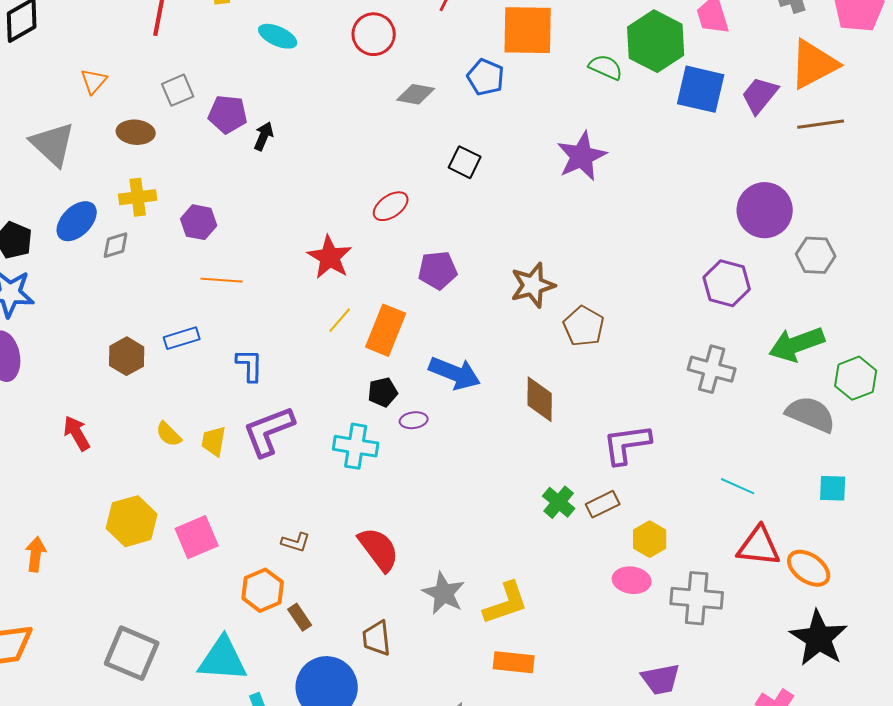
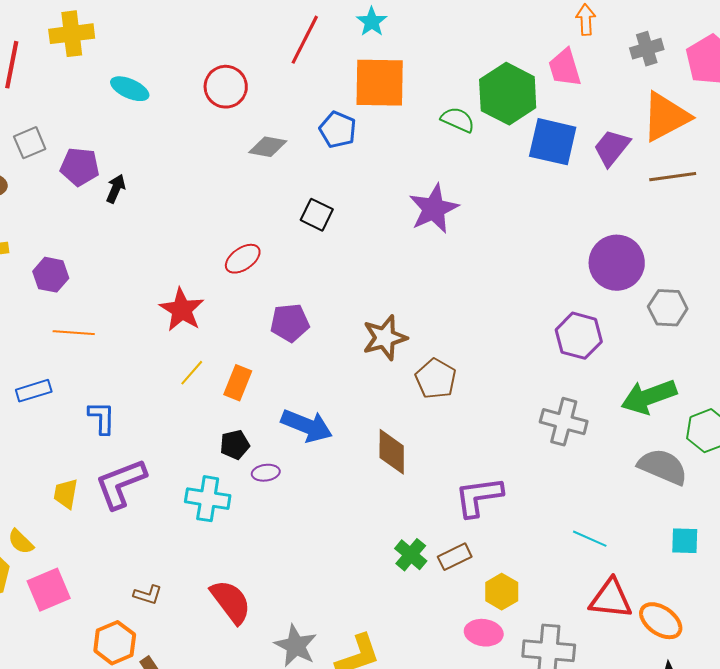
orange rectangle: (386, 330) -> (238, 383), size x0.7
yellow semicircle: (169, 434) -> (21, 542), moved

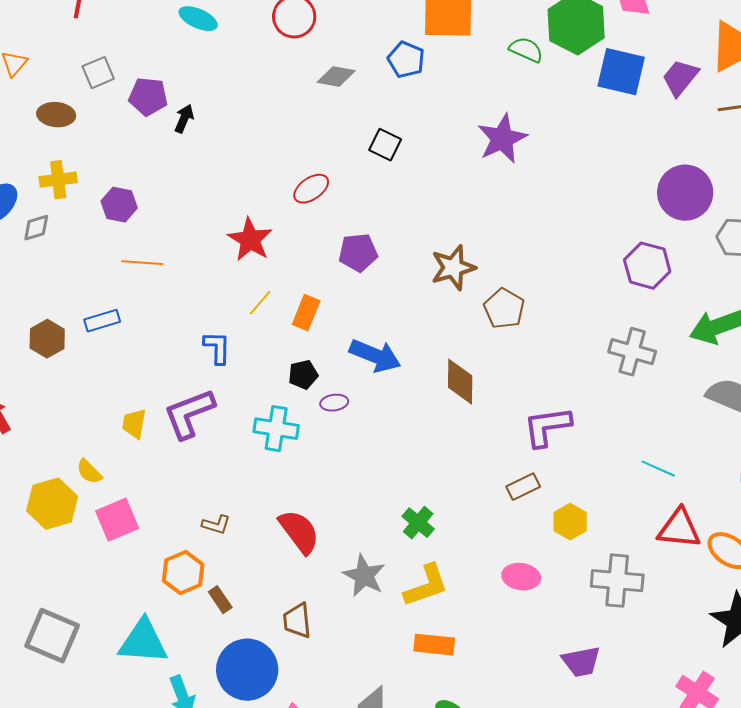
blue L-shape: (102, 418) -> (217, 348), moved
green cross: (411, 555) -> (418, 523), moved
pink ellipse: (484, 633) -> (521, 577), moved

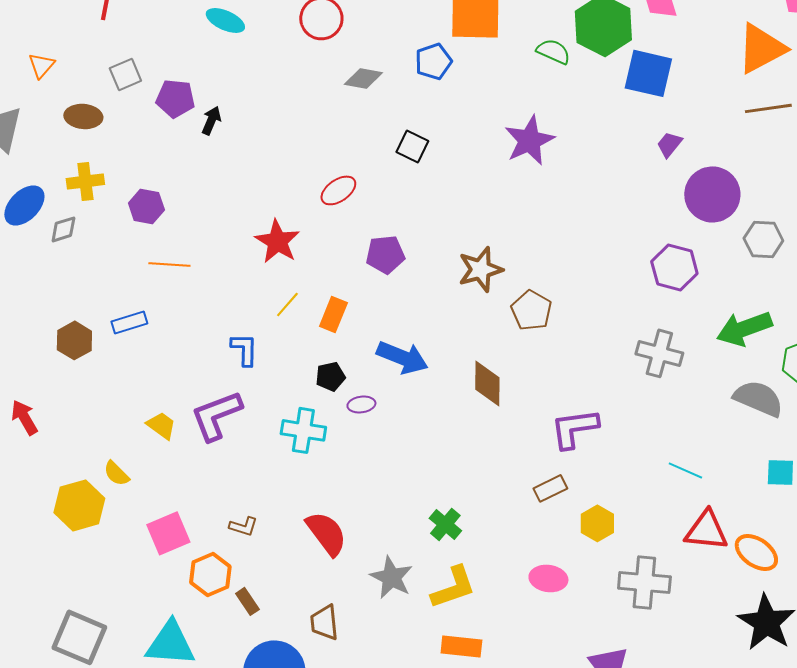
blue pentagon: (406, 60) -> (433, 61), turned 30
purple trapezoid: (680, 78) -> (669, 144), moved, size x0.7
yellow trapezoid: (134, 424) -> (161, 425), turned 116
pink square: (117, 520) -> (168, 533), moved

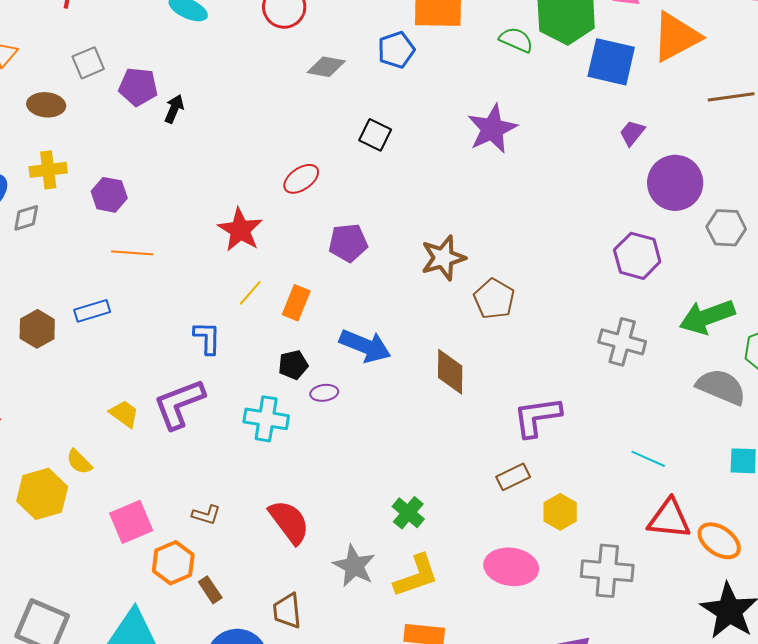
orange triangle: (761, 48) -> (676, 37), moved
pink ellipse: (548, 578) -> (511, 567), size x1.4

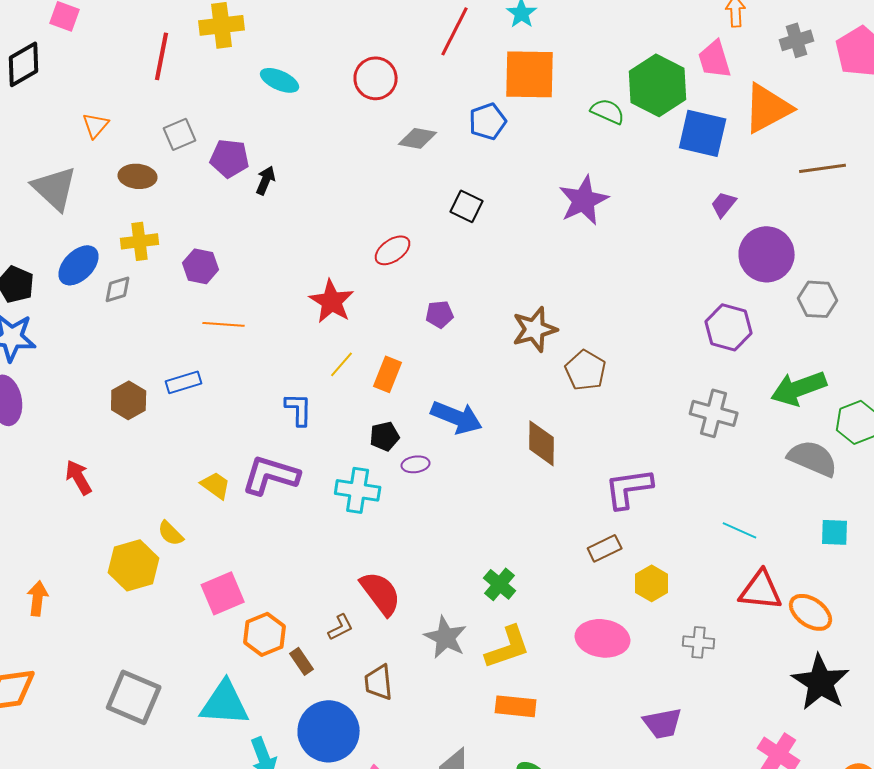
purple pentagon: (348, 243) -> (440, 314), size x0.7
purple L-shape: (179, 404) -> (271, 475), turned 38
brown L-shape: (206, 515) -> (341, 627), moved, turned -44
gray cross: (607, 571) -> (699, 642), size x0.6

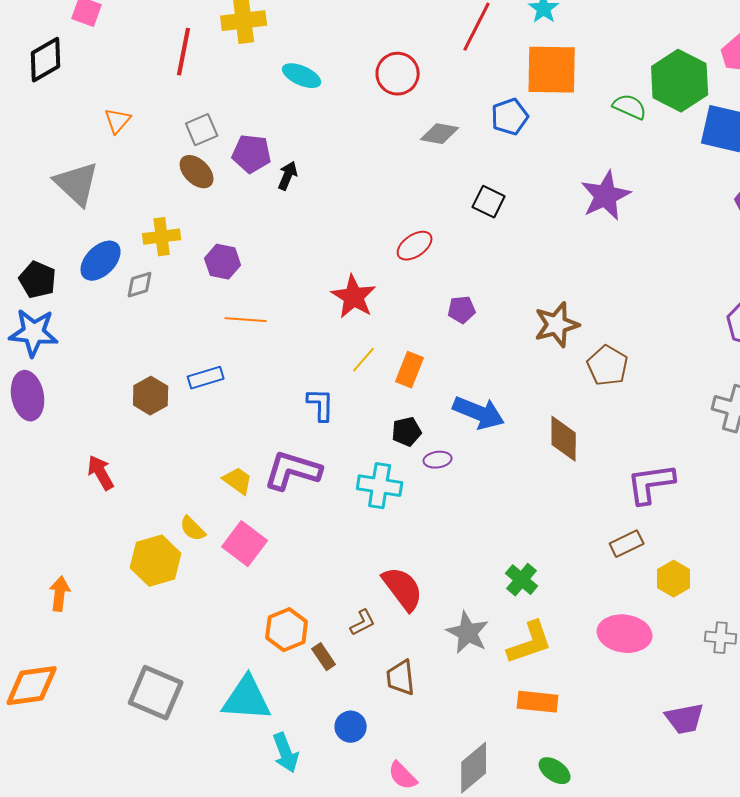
brown ellipse: (138, 176) -> (197, 172), moved, turned 39
pink square: (223, 593) -> (245, 544), moved, turned -30
blue circle: (329, 731) -> (351, 727), size x0.5

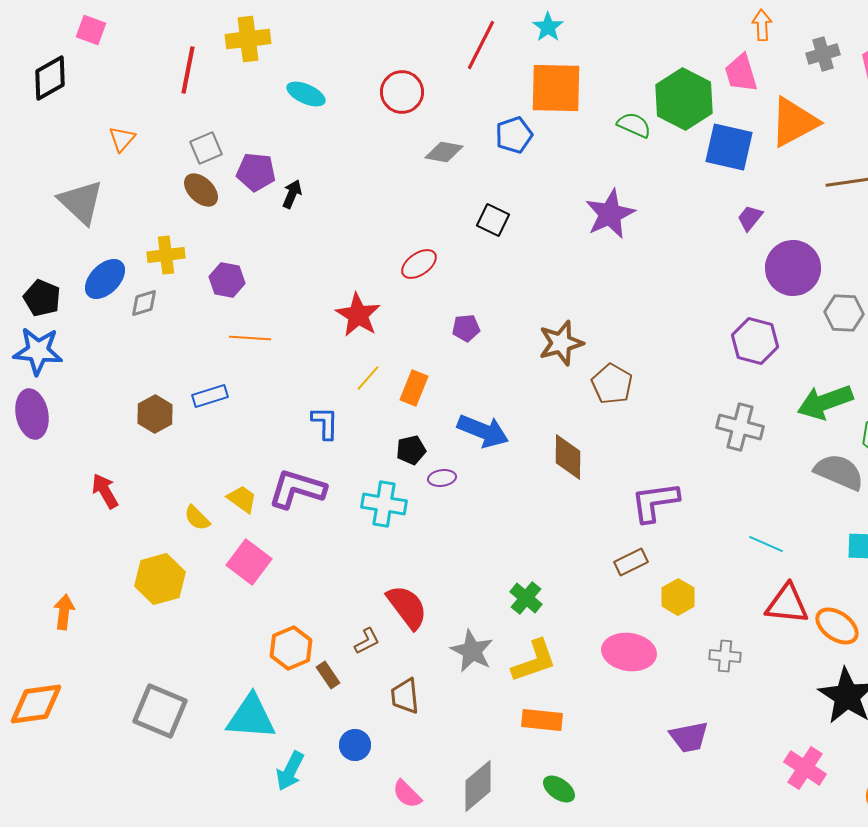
yellow semicircle: (193, 529) -> (197, 518), moved
cyan arrow: (286, 753) -> (290, 771), turned 48

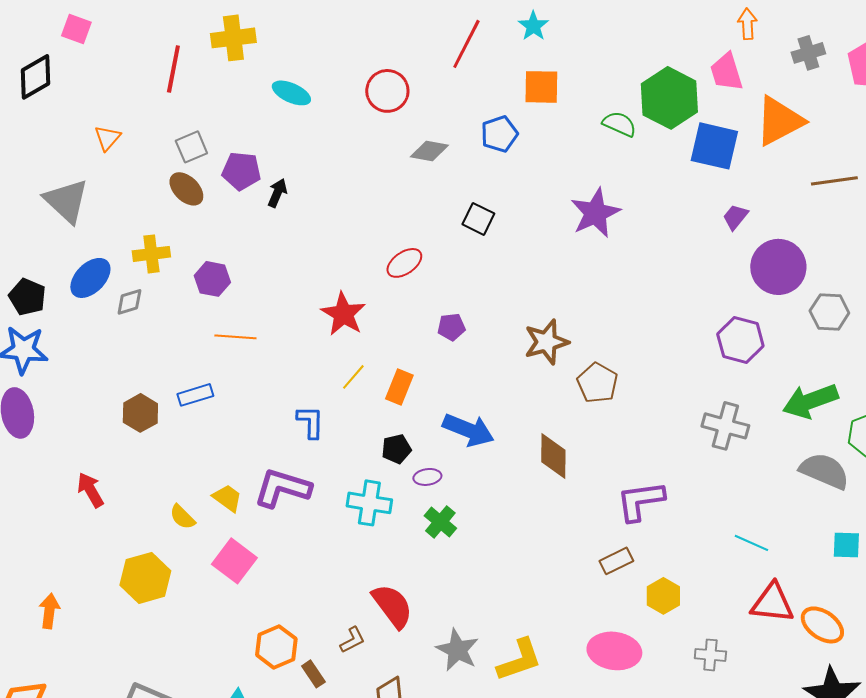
orange square: (556, 88) -> (541, 87), size x0.7
green cross: (526, 598) -> (440, 522), moved

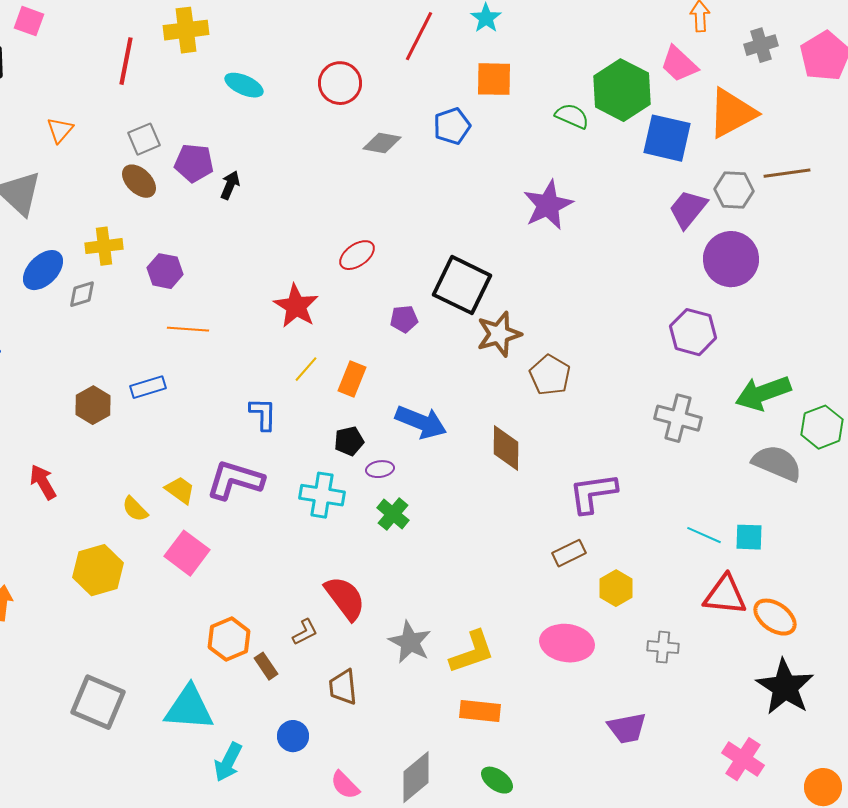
pink trapezoid: (726, 72) -> (679, 64), turned -30
purple trapezoid: (735, 217) -> (688, 209), size x1.5
black square: (478, 219) -> (462, 285), moved, size x1.8
gray hexagon: (829, 312) -> (734, 190), moved
cyan square: (846, 545) -> (749, 537), moved

